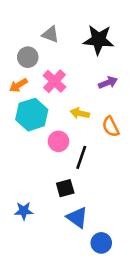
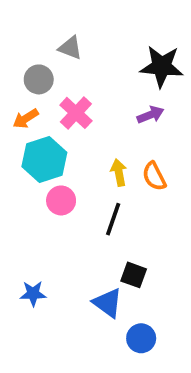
black star: (99, 40) -> (162, 66), moved
yellow arrow: (80, 113) -> (119, 173), moved, turned 66
pink circle: (58, 141) -> (61, 200), moved
black square: (65, 188) -> (134, 275), moved, turned 36

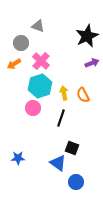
black star: (162, 66) -> (87, 36), turned -30
purple arrow: (150, 115) -> (92, 63), moved
cyan hexagon: (44, 159) -> (40, 86), moved

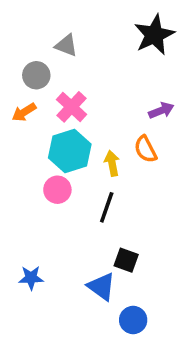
black star: (87, 36) -> (154, 35), moved
orange semicircle: (83, 95) -> (145, 149), moved

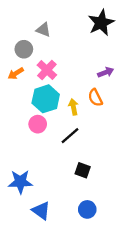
black line: (107, 207) -> (70, 136), turned 30
blue star: (31, 278) -> (20, 182), size x1.5
blue triangle: (101, 287) -> (41, 211), moved

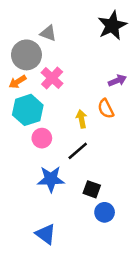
gray circle: (24, 49) -> (26, 55), size x1.5
cyan hexagon: (46, 99) -> (28, 110), moved
blue star: (20, 182) -> (51, 179), moved
blue circle: (87, 209) -> (105, 212), moved

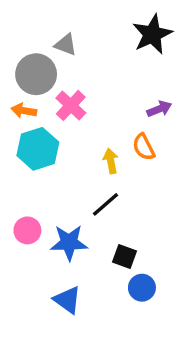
orange arrow: (18, 82) -> (24, 111), turned 42
pink circle: (42, 138) -> (27, 230), moved
blue triangle: (46, 234) -> (67, 300), moved

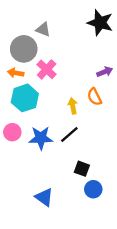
black star: (152, 34) -> (100, 23), turned -30
pink circle: (27, 230) -> (12, 132), moved
blue star: (69, 243) -> (41, 138), moved

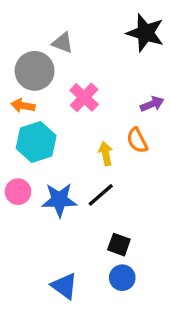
pink cross: (47, 69) -> (84, 97), moved
blue circle: (93, 189) -> (122, 278), moved

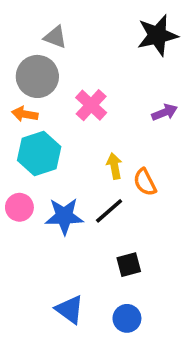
black star: (145, 33) -> (157, 35), turned -30
gray triangle: (63, 43) -> (55, 37), moved
orange semicircle: (137, 140) -> (145, 182), moved
black square: (119, 245) -> (129, 265), turned -35
blue circle: (122, 278) -> (127, 318), moved

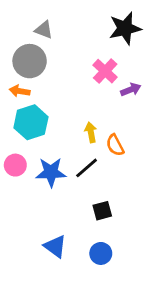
pink cross: (91, 105) -> (105, 71), moved

